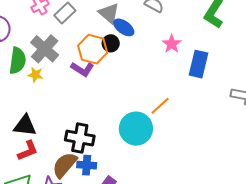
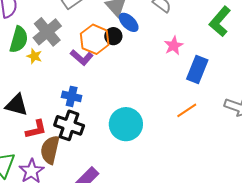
orange line: (160, 106) -> (187, 110), moved
red L-shape: (28, 151) -> (36, 129), moved
brown semicircle: (65, 165) -> (50, 150), turned -36
blue cross: (87, 165) -> (72, 96), moved

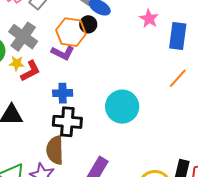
red L-shape: (36, 129) -> (30, 71), moved

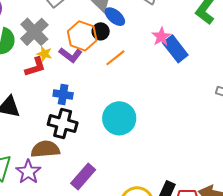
blue rectangle: (178, 36) -> (175, 49), moved, turned -56
yellow star: (17, 63) -> (44, 54), moved
orange line: (178, 78) -> (115, 58), moved
brown semicircle: (55, 150) -> (45, 149), turned 76

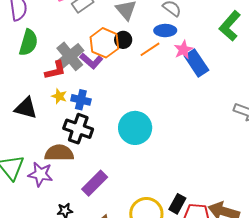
blue ellipse: (115, 17) -> (165, 31), moved, turned -45
gray cross: (34, 32) -> (70, 56), moved
yellow star: (44, 54) -> (59, 96), moved
orange line: (115, 58) -> (150, 49), moved
purple star: (28, 172) -> (40, 174), turned -30

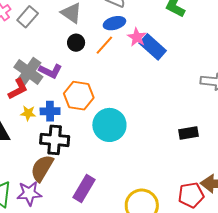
orange hexagon: (104, 43) -> (79, 96), moved
brown semicircle: (59, 153) -> (42, 168), turned -44
black rectangle: (177, 204) -> (189, 133), moved, turned 66

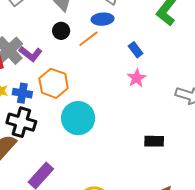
pink star: (137, 37) -> (137, 78), moved
blue rectangle: (153, 47) -> (136, 50), size x0.6

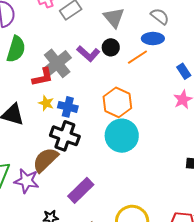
purple L-shape: (31, 54) -> (88, 54), moved
orange hexagon: (54, 83) -> (117, 102), moved

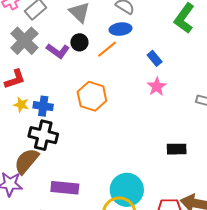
gray cross: (57, 63) -> (24, 41), moved
cyan circle: (122, 136) -> (127, 190), moved
purple rectangle: (81, 190) -> (65, 188), turned 56

